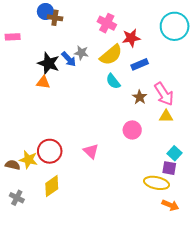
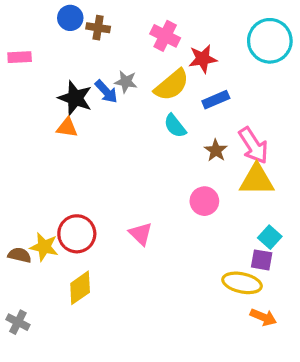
brown cross: (55, 18) -> (98, 28), moved
yellow triangle: (166, 116) -> (257, 180), size x1.6
gray cross: (17, 198) -> (18, 322), moved

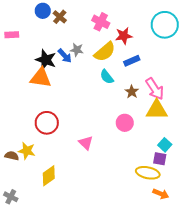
brown cross: (98, 28) -> (60, 17), turned 32
orange triangle: (67, 127) -> (41, 78), size x1.6
red circle: (77, 234) -> (47, 123), moved

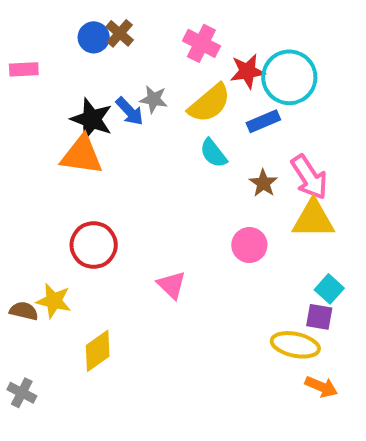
blue circle: (43, 11) -> (94, 37), moved
cyan circle: (165, 25) -> (289, 77), moved

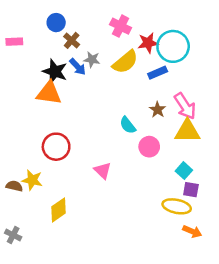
brown cross: (120, 33) -> (72, 40), moved
cyan semicircle: (213, 153) -> (128, 125), moved
cyan square: (329, 289) -> (184, 171), moved

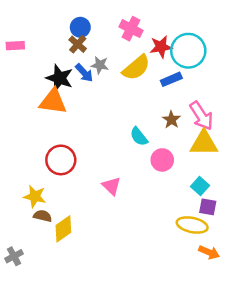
blue circle: (56, 23) -> (80, 27), moved
brown semicircle: (14, 186) -> (43, 216), moved
gray cross: (13, 235) -> (14, 256), turned 35

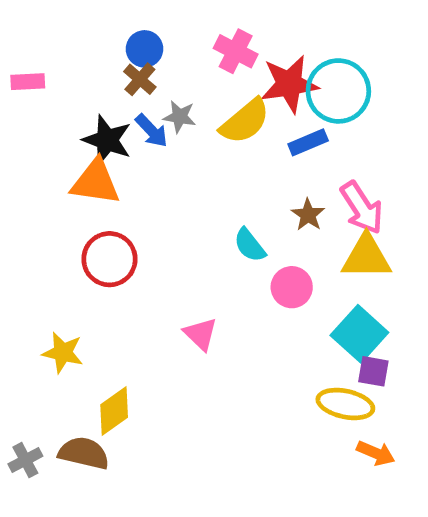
red star: (161, 47) -> (289, 84), size x1.4
red circle: (61, 160) -> (109, 259), moved
cyan square: (200, 186) -> (359, 334), size x1.6
brown semicircle: (43, 216) -> (84, 453), moved, size x1.5

